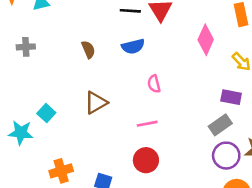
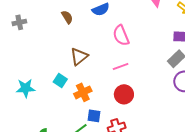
pink semicircle: (154, 84) -> (121, 35), size x1.5
cyan square: (46, 113) -> (60, 80), moved
orange cross: (61, 171) -> (83, 92), moved

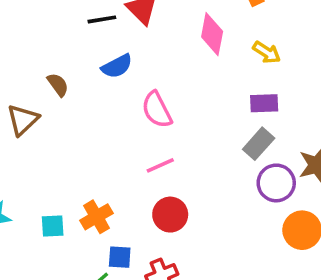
brown triangle: (79, 57) -> (23, 120), moved
cyan square: (60, 80) -> (53, 226), moved, turned -32

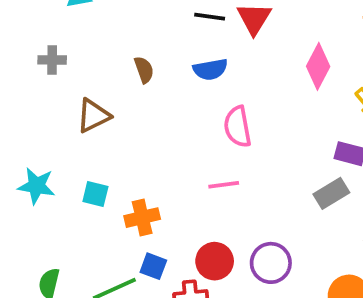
brown triangle: (23, 120) -> (93, 116), moved
purple circle: (276, 183) -> (271, 263), moved
red circle: (170, 215) -> (215, 261), moved
cyan square: (53, 226) -> (95, 194), moved

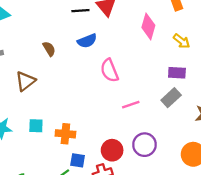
pink line: (224, 185) -> (131, 105), moved
orange cross: (142, 218) -> (65, 134), turned 30

